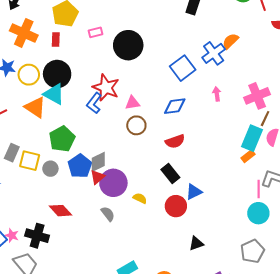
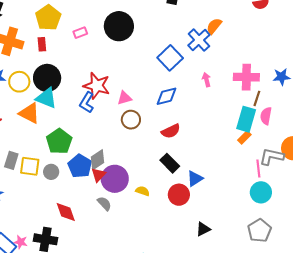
black circle: (128, 45) -> (119, 26), moved
pink cross: (257, 96) -> (246, 77), turned 30
red diamond: (61, 211) -> (66, 212), turned 30
gray semicircle: (108, 214) -> (104, 203), moved

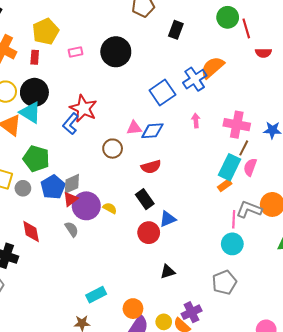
orange semicircle: (214, 26) -> (212, 67), size x1.4
pink triangle: (125, 98) -> (134, 128), moved
green pentagon: (59, 141) -> (36, 159), turned -30
yellow semicircle: (143, 191) -> (110, 208), moved

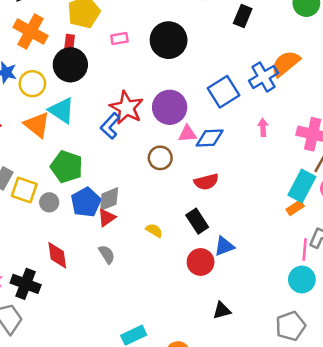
black circle: (34, 92) -> (70, 65), moved
purple circle: (86, 206) -> (170, 107), moved

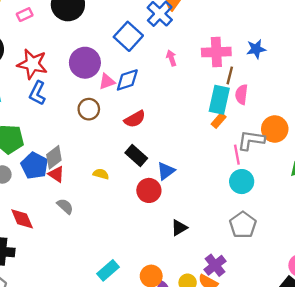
red star: (127, 108) -> (32, 64), moved
red triangle: (107, 218) -> (56, 174), turned -36

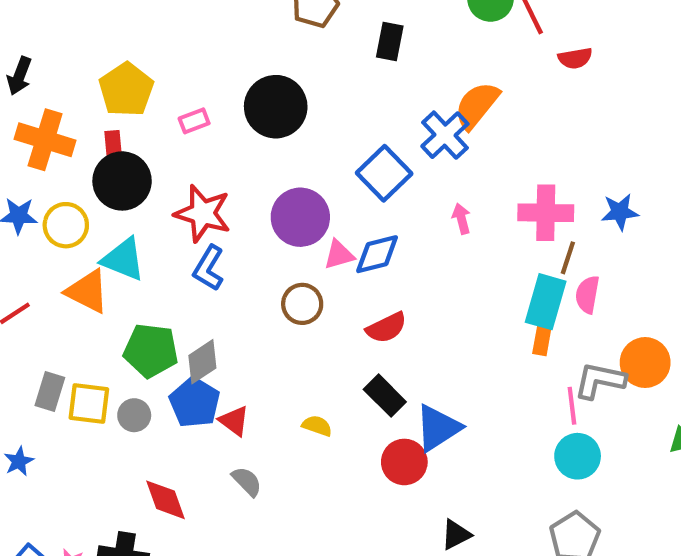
orange rectangle: (219, 120) -> (542, 340), turned -35
gray diamond: (54, 157) -> (202, 362), moved
blue triangle: (166, 171) -> (438, 428), size x1.4

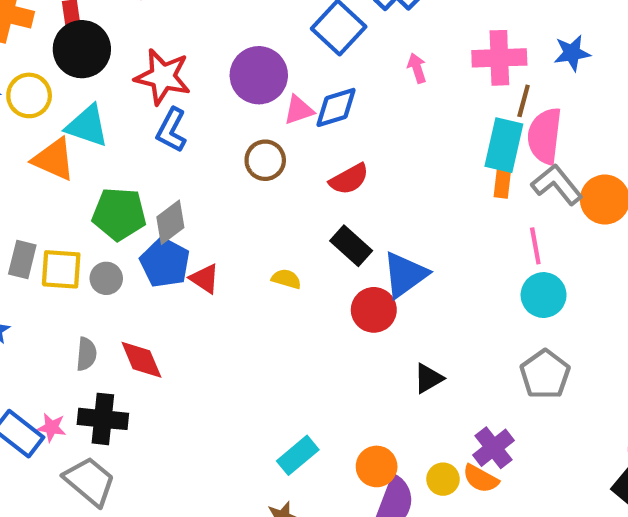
pink semicircle: (587, 295) -> (545, 136), size x1.5
gray L-shape: (600, 381) -> (557, 185), moved, turned 42
gray semicircle: (247, 481) -> (86, 354), moved, turned 52

